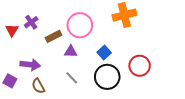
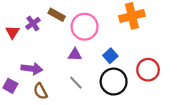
brown rectangle: (53, 36) -> (57, 15), moved, turned 56

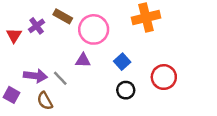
black circle: (114, 82) -> (126, 90), size x0.6
gray line: (76, 83) -> (60, 78), moved

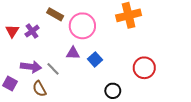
purple cross: (37, 26) -> (32, 31), moved
blue square: (122, 62) -> (95, 59), moved
black circle: (126, 90) -> (113, 91), moved

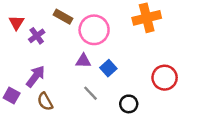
red triangle: (12, 31) -> (16, 23), moved
purple arrow: (31, 67) -> (36, 76), turned -60
gray line: (53, 69) -> (90, 93), moved

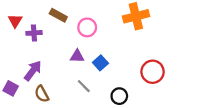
pink circle: (94, 30) -> (87, 27), size x0.7
purple cross: (37, 36) -> (34, 33), turned 32

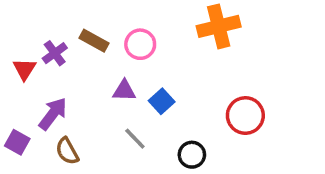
brown rectangle: (58, 15) -> (94, 41), moved
red triangle: (15, 21) -> (24, 69), moved
purple cross: (34, 33) -> (55, 53), turned -32

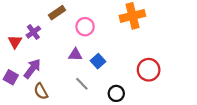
brown rectangle: (94, 41) -> (57, 13), moved, turned -63
purple square: (17, 142) -> (11, 77), moved

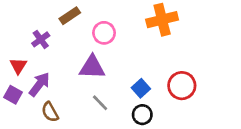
red triangle: (15, 42) -> (18, 66), moved
purple triangle: (75, 55) -> (92, 67), size x1.5
blue square: (98, 61) -> (141, 88), moved

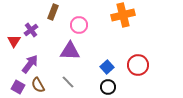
brown rectangle: (70, 16) -> (53, 12), turned -35
red triangle: (18, 66) -> (14, 41), moved
purple square: (13, 95) -> (18, 87), moved
gray line: (100, 103) -> (68, 82), moved

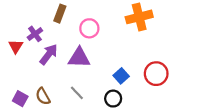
purple arrow: (30, 64) -> (49, 54), moved
black circle: (108, 87) -> (113, 99), moved

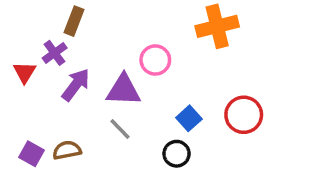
brown rectangle: (60, 14) -> (74, 21), moved
pink circle: (89, 28) -> (155, 60), moved
gray line: (77, 93) -> (120, 129), moved
brown semicircle: (43, 96) -> (67, 150), turned 108

